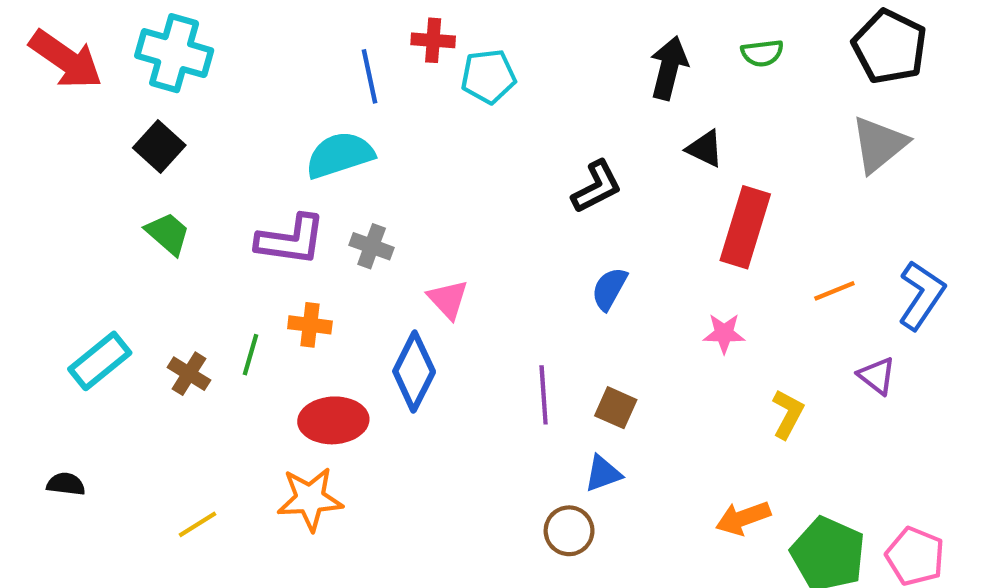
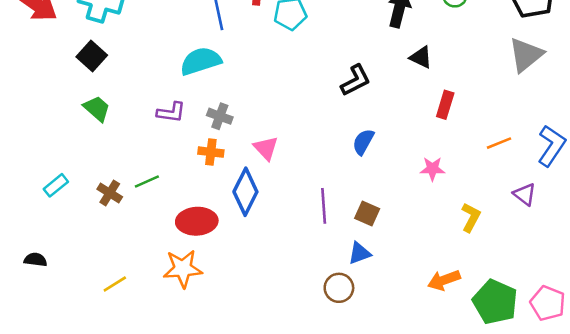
red rectangle: (745, 227) -> (445, 105), size x0.6
purple L-shape: (291, 240) -> (171, 112), size x0.7
orange cross: (310, 325) -> (211, 152), moved
green line: (251, 355) -> (147, 182), turned 50
cyan rectangle: (100, 361) -> (56, 185), size x0.7

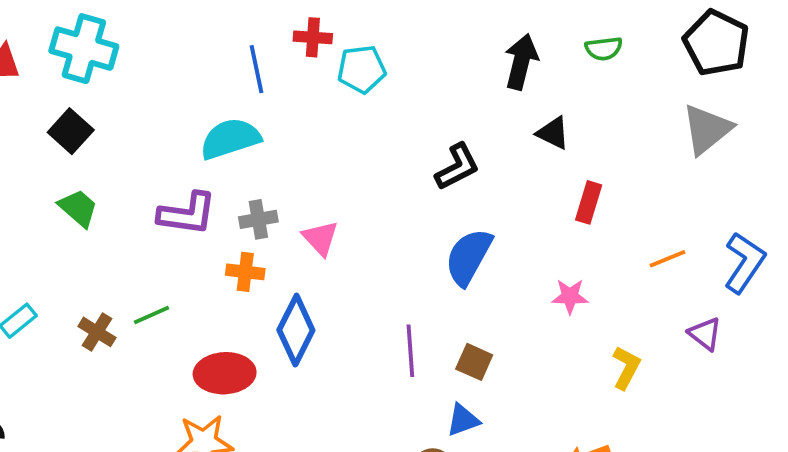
purple L-shape: (171, 112) -> (187, 214), size x1.4
gray cross: (220, 116) -> (258, 219), turned -30
blue semicircle: (363, 142) -> (469, 257), size x1.5
pink triangle: (266, 148) -> (320, 238), moved

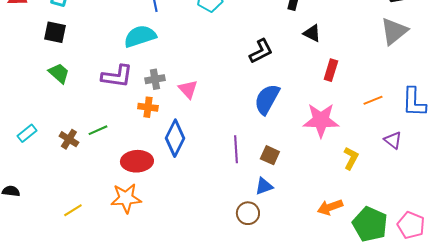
black square: (71, 131) -> (55, 32), turned -30
blue L-shape: (744, 263) -> (414, 102), turned 148
pink star: (570, 296) -> (321, 120), size x1.8

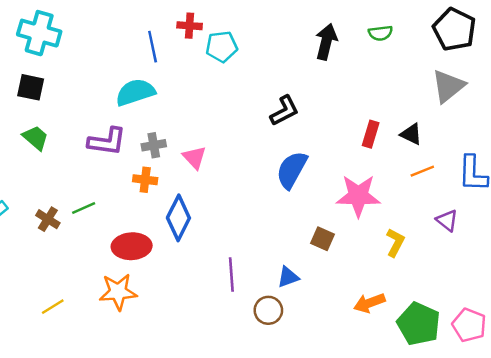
black triangle: (312, 33) -> (411, 134), moved
purple line: (236, 149) -> (231, 275), moved
brown square: (270, 155) -> (323, 239), moved

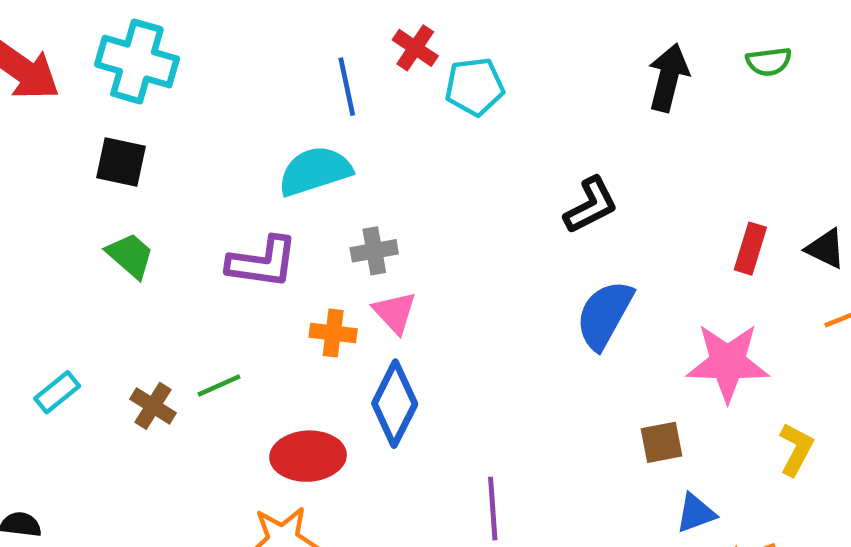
red cross: (190, 26) -> (415, 48), turned 30
gray cross: (154, 145) -> (374, 251), moved
pink triangle: (194, 158) -> (395, 312), moved
brown square: (323, 239) -> (662, 442), turned -35
blue triangle: (288, 277) -> (696, 513), moved

